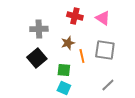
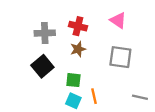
red cross: (75, 16) -> (78, 26), moved
orange line: (82, 56) -> (94, 96), moved
gray line: (108, 85) -> (140, 97), moved, turned 56

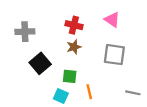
gray cross: (45, 33) -> (25, 32), moved
cyan square: (73, 101) -> (61, 96), moved

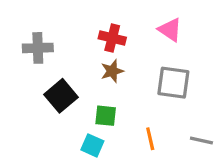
orange line: (89, 92) -> (150, 139), moved

